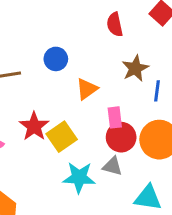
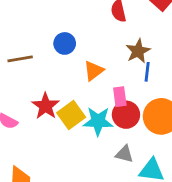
blue line: (157, 91) -> (147, 72), moved
gray triangle: (112, 166) -> (124, 154), moved
cyan star: (79, 177) -> (98, 121), moved

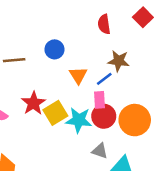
brown star: (138, 51) -> (119, 61), turned 30
orange triangle: (94, 71) -> (78, 75), turned -30
blue line: (147, 72) -> (104, 79), moved, turned 42

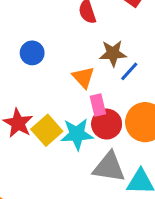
orange triangle: (78, 75) -> (83, 77), moved
blue line: (104, 79) -> (129, 71), moved
gray triangle: (100, 151) -> (109, 167), size x1.6

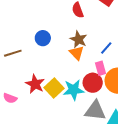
brown star: (113, 53) -> (78, 39), moved, turned 30
pink rectangle: (98, 105) -> (100, 68), moved

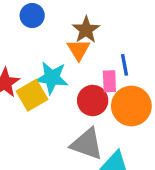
blue line: (106, 48) -> (125, 65), moved, turned -64
cyan star: (74, 90) -> (52, 78), moved

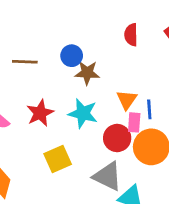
brown star: (86, 30) -> (87, 73), moved, turned 30
orange triangle: (79, 50) -> (127, 100), moved
yellow square: (32, 95) -> (58, 159), moved

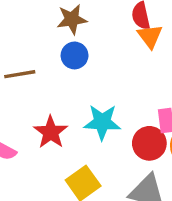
brown star: (87, 73) -> (72, 19), moved
orange triangle: (127, 100) -> (150, 36), moved

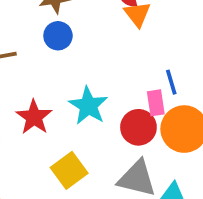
cyan star: (102, 122) -> (88, 106), turned 30

